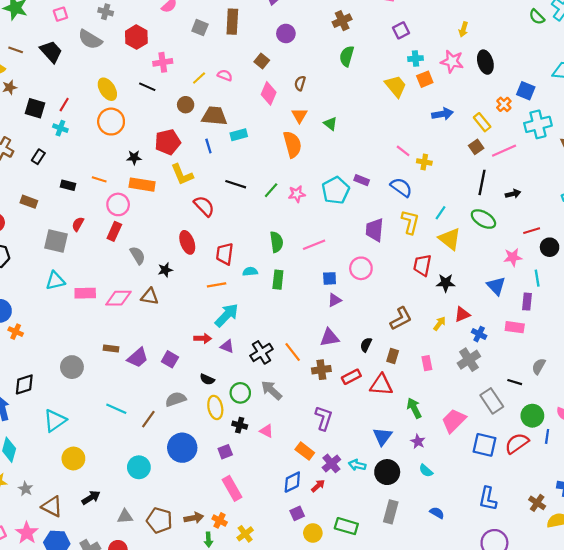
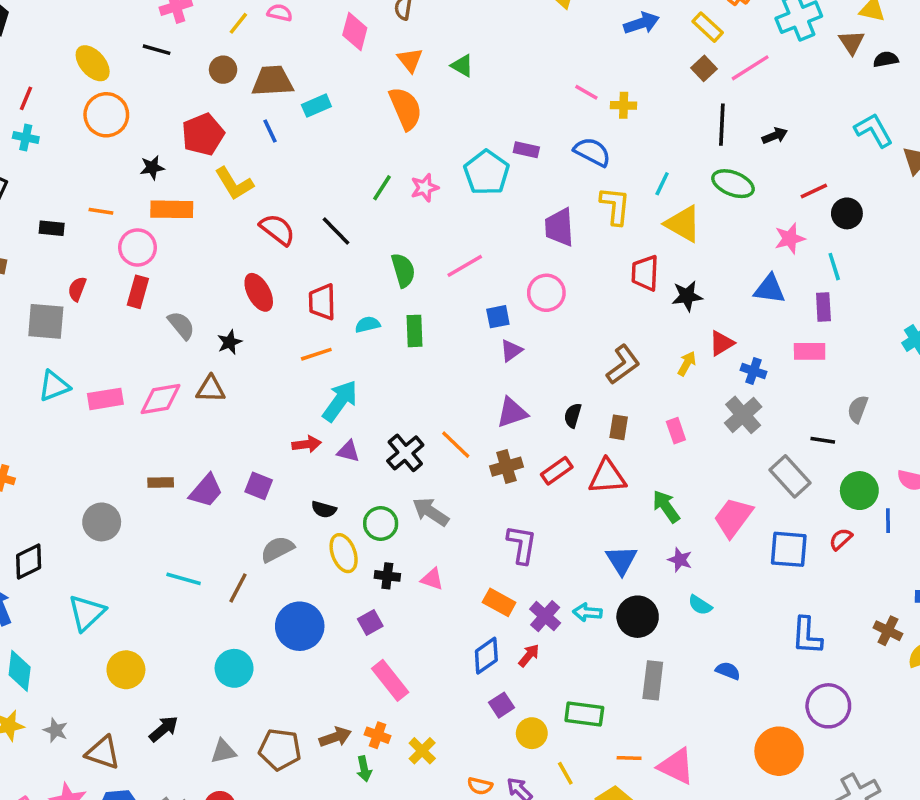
black line: (236, 184) -> (336, 231), moved, turned 36
blue triangle: (496, 286) -> (770, 289), turned -30
red semicircle: (517, 443) -> (841, 539), size x0.6

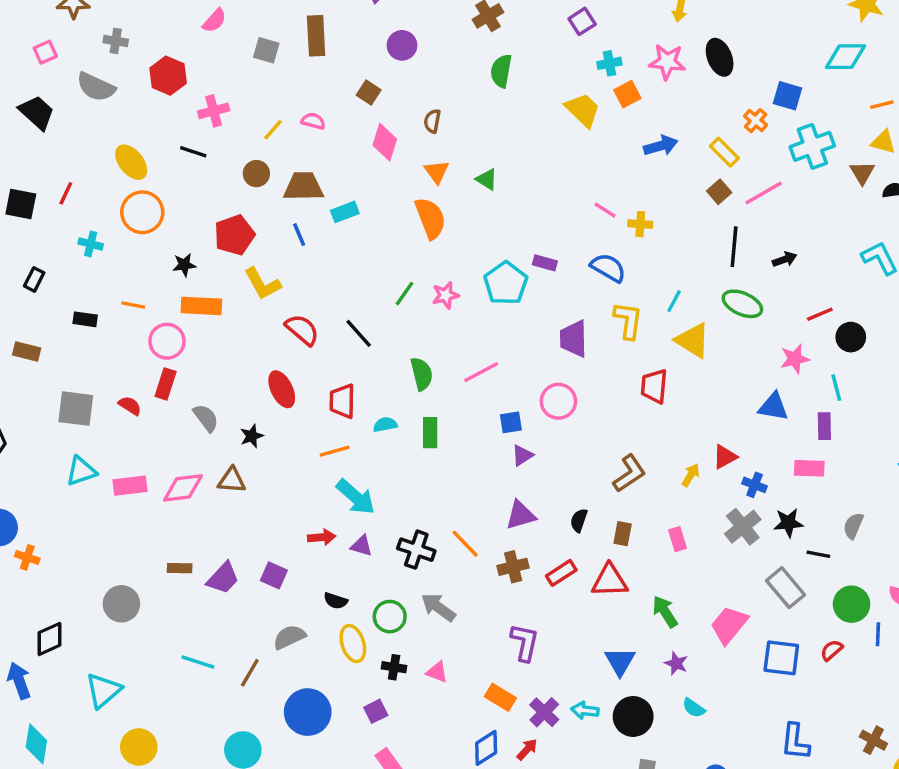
cyan cross: (26, 138) -> (91, 244), moved
red semicircle: (77, 289) -> (130, 406), moved, turned 100
black star: (687, 296) -> (788, 523), moved
cyan arrow: (340, 401) -> (356, 497), turned 93
black cross: (405, 453) -> (416, 550), turned -33

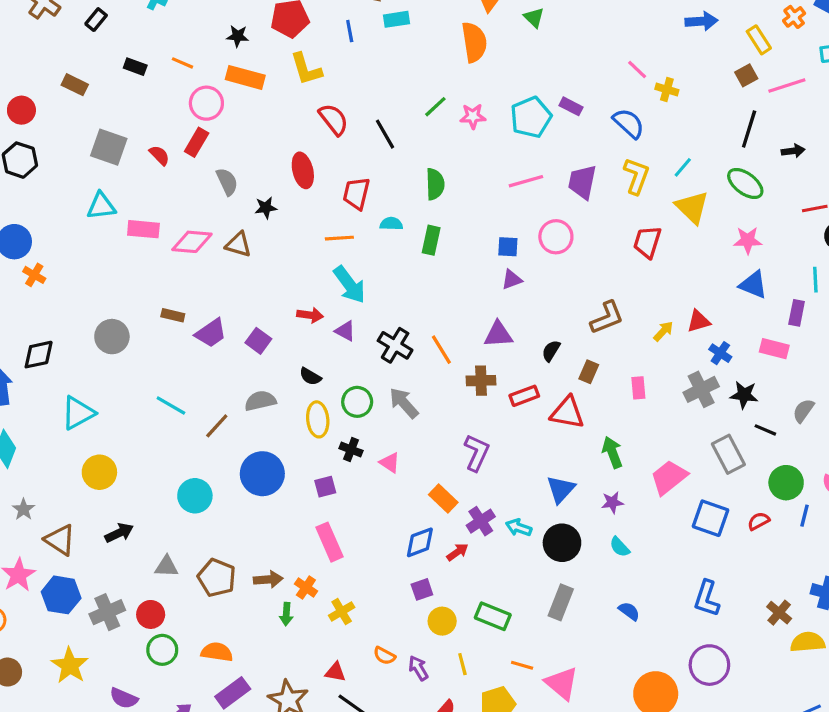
pink star: (795, 359) -> (748, 240), moved
pink line: (481, 372) -> (526, 181), moved
purple star: (676, 663) -> (612, 502), turned 30

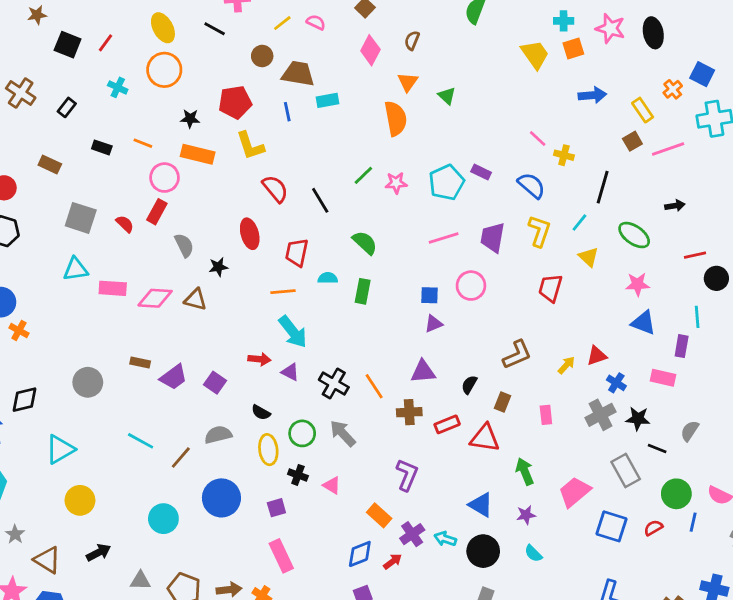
black line: (749, 129) -> (603, 187), moved
green semicircle: (435, 184) -> (365, 243), turned -44
yellow triangle: (692, 207) -> (589, 257), size x0.7
blue triangle: (561, 489) -> (481, 505), turned -40

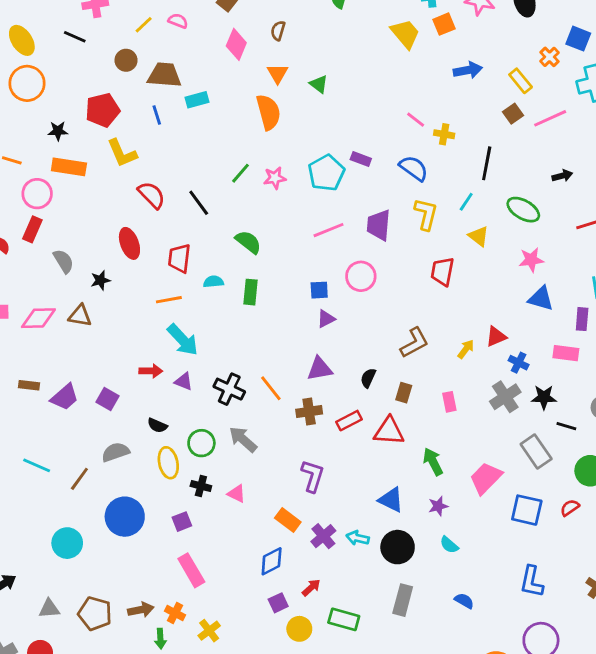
red arrow: (393, 561) -> (311, 588), moved

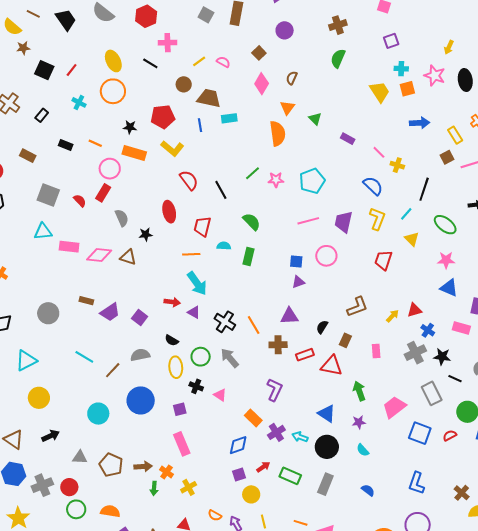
yellow L-shape: (122, 153) -> (172, 148), turned -35
purple rectangle: (361, 159) -> (348, 139), moved
green rectangle: (344, 619) -> (290, 476), moved

